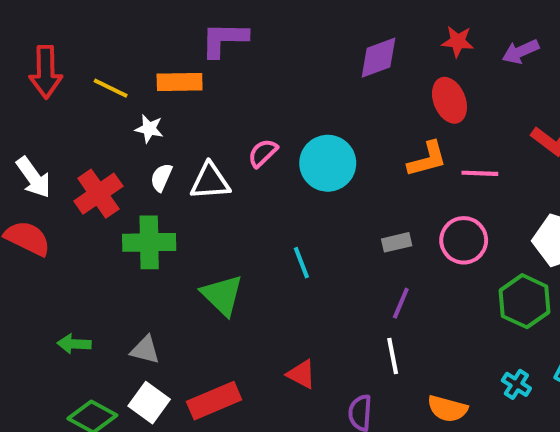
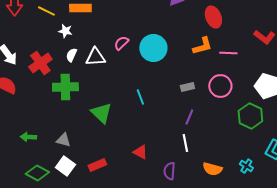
cyan cross: (516, 384) -> (246, 166), moved
red rectangle: (214, 401) -> (97, 165), size x0.7

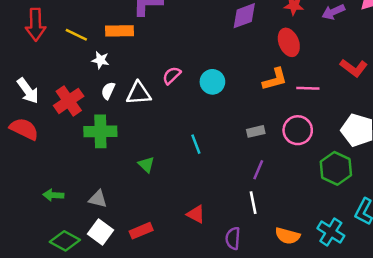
cyan circle: (153, 48) -> (212, 82), size x0.7
green triangle: (101, 113) -> (146, 165), size x0.6
cyan cross: (246, 166) -> (331, 232), size x1.5

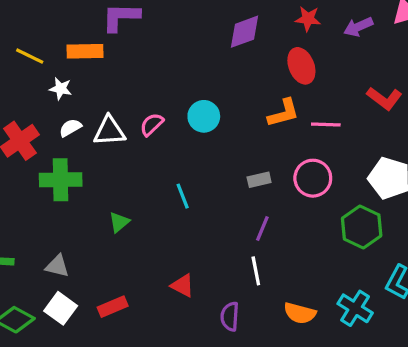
pink semicircle: (172, 75) -> (152, 124), moved
white semicircle: (108, 91) -> (70, 128), turned 36
green triangle: (146, 165) -> (119, 222), turned 36

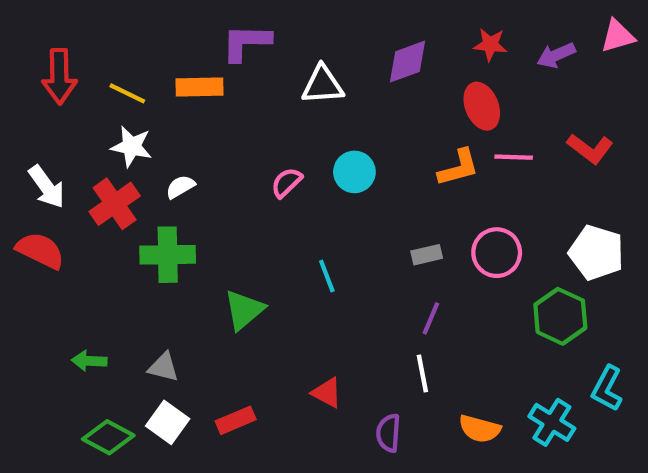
white star: (61, 89) -> (132, 146), moved, size x1.4
pink line: (326, 124) -> (514, 157), moved
white triangle: (109, 131) -> (323, 85), moved
green triangle: (119, 222) -> (244, 310), size x1.5

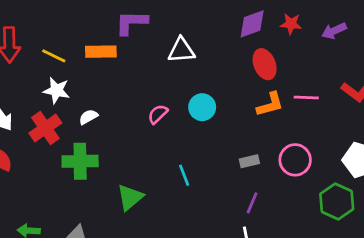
purple diamond: (408, 62) -> (252, 24), moved
red ellipse: (482, 106) -> (265, 64), moved

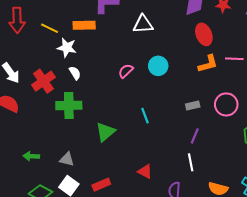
white star: (56, 91) -> (67, 48), moved
white semicircle: (88, 117) -> (75, 73), turned 88

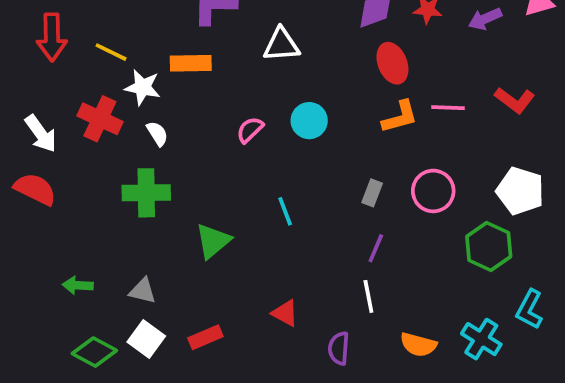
orange rectangle: (84, 25) -> (191, 63), moved
red cross: (43, 81) -> (100, 119), moved, turned -30
gray rectangle: (193, 105) -> (372, 193), turned -56

